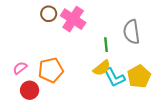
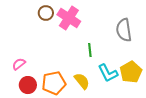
green line: (106, 45) -> (90, 50), moved
yellow semicircle: (102, 68) -> (82, 81), moved, turned -90
orange pentagon: (51, 70) -> (54, 83), moved

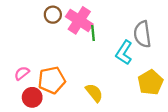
green line: (90, 50) -> (93, 33), moved
cyan L-shape: (108, 73) -> (124, 53), moved, turned 60
orange pentagon: (54, 83) -> (52, 80), moved

